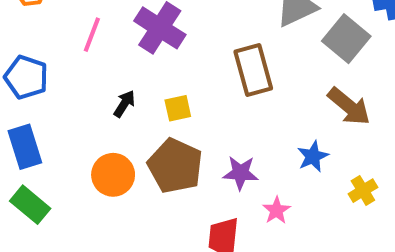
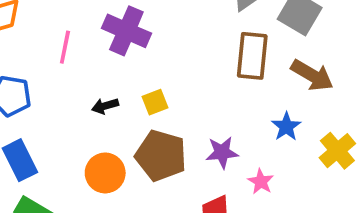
brown rectangle: (253, 70) -> (252, 56), moved, turned 30
black arrow: (124, 104) -> (105, 106), turned -130
yellow cross: (363, 191) -> (337, 151), size x1.4

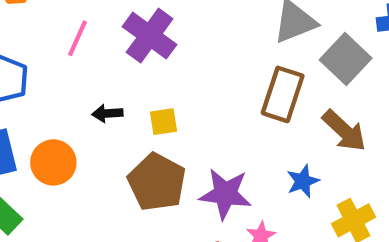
purple star: (222, 152) -> (225, 194), size x1.4
orange circle: (105, 173) -> (53, 162), moved

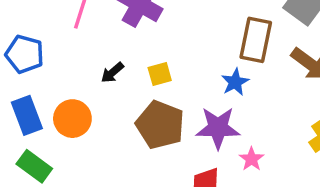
black arrow: (107, 113) -> (112, 73), turned -30
blue star: (303, 181) -> (235, 82), moved

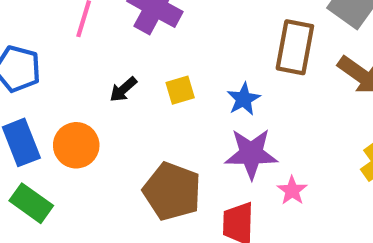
blue star: (235, 82) -> (244, 99), moved
brown pentagon: (160, 125) -> (172, 191), moved

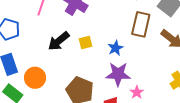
black arrow: (123, 89) -> (59, 41), size x1.6
orange circle: (76, 145) -> (35, 78), moved

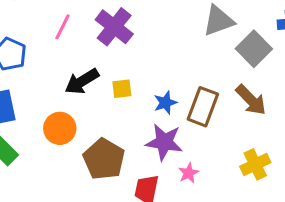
brown rectangle: (141, 24) -> (203, 107), moved
orange circle: (35, 78) -> (60, 128), moved

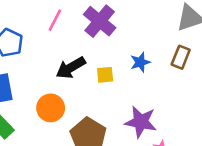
blue star: (165, 103) -> (140, 62), moved
brown rectangle: (203, 107) -> (181, 57), moved, size x0.7

